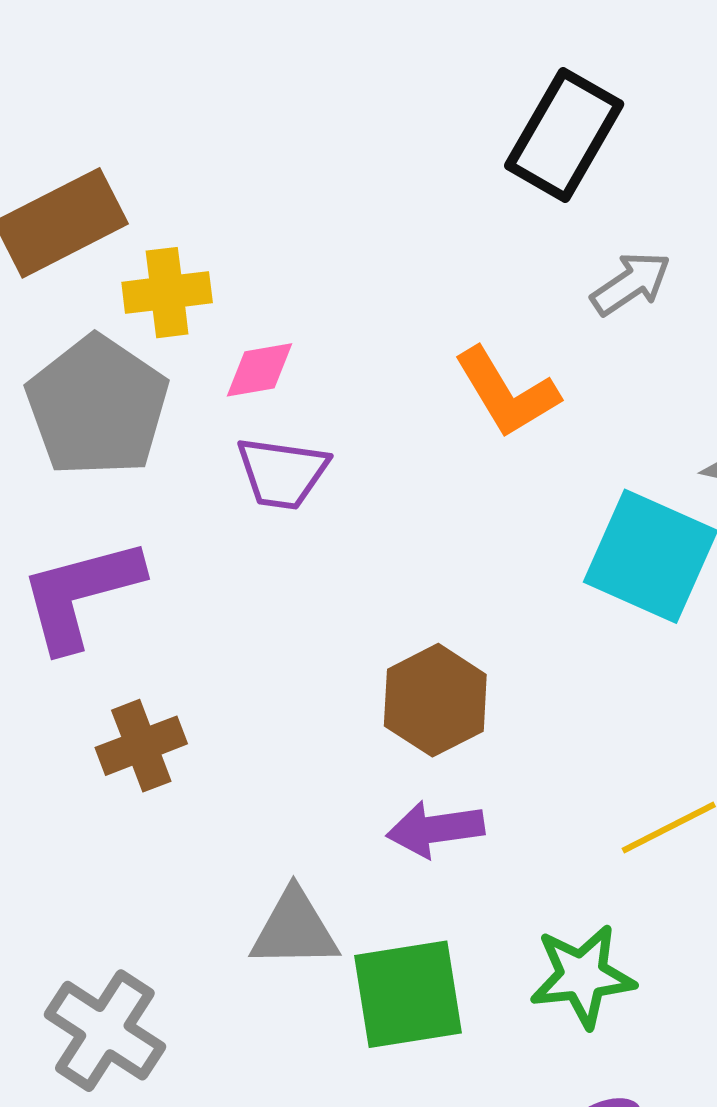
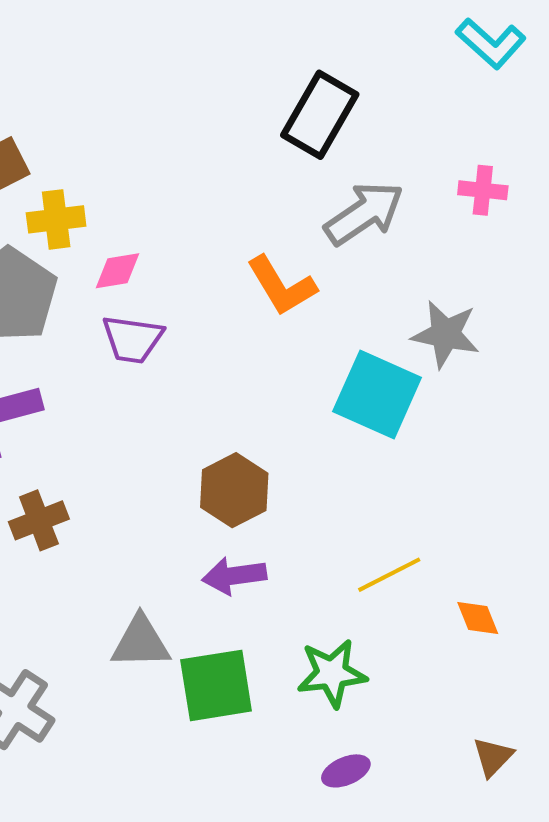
gray arrow: (631, 283) -> (364, 213), size x1.5

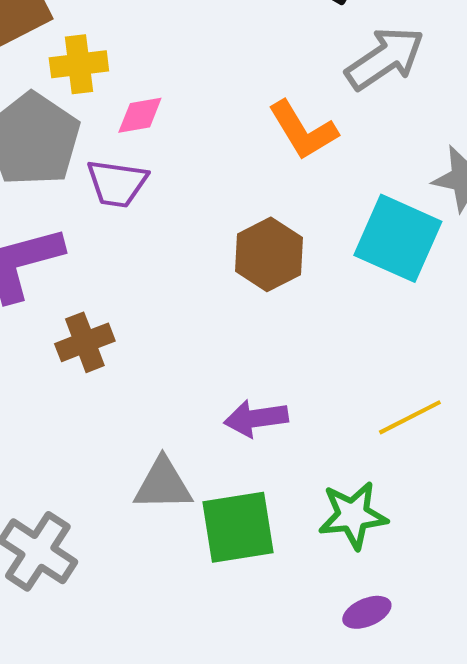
purple trapezoid: (133, 339) -> (117, 183), moved
brown hexagon: (234, 490) -> (269, 254), moved
brown cross: (39, 520) -> (85, 342), moved

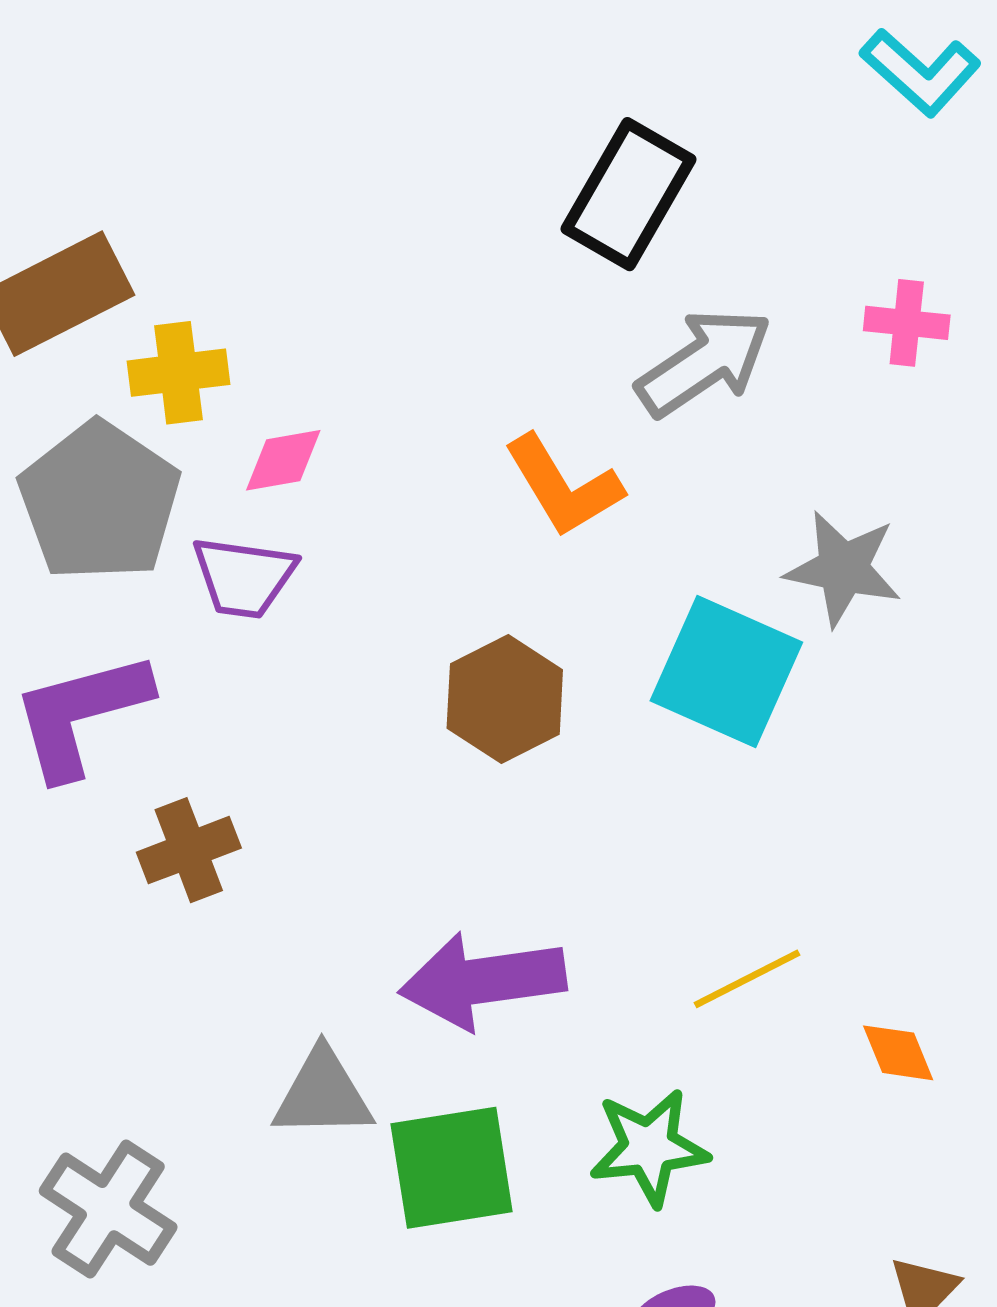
purple arrow: (256, 418) -> (483, 981), size x1.5

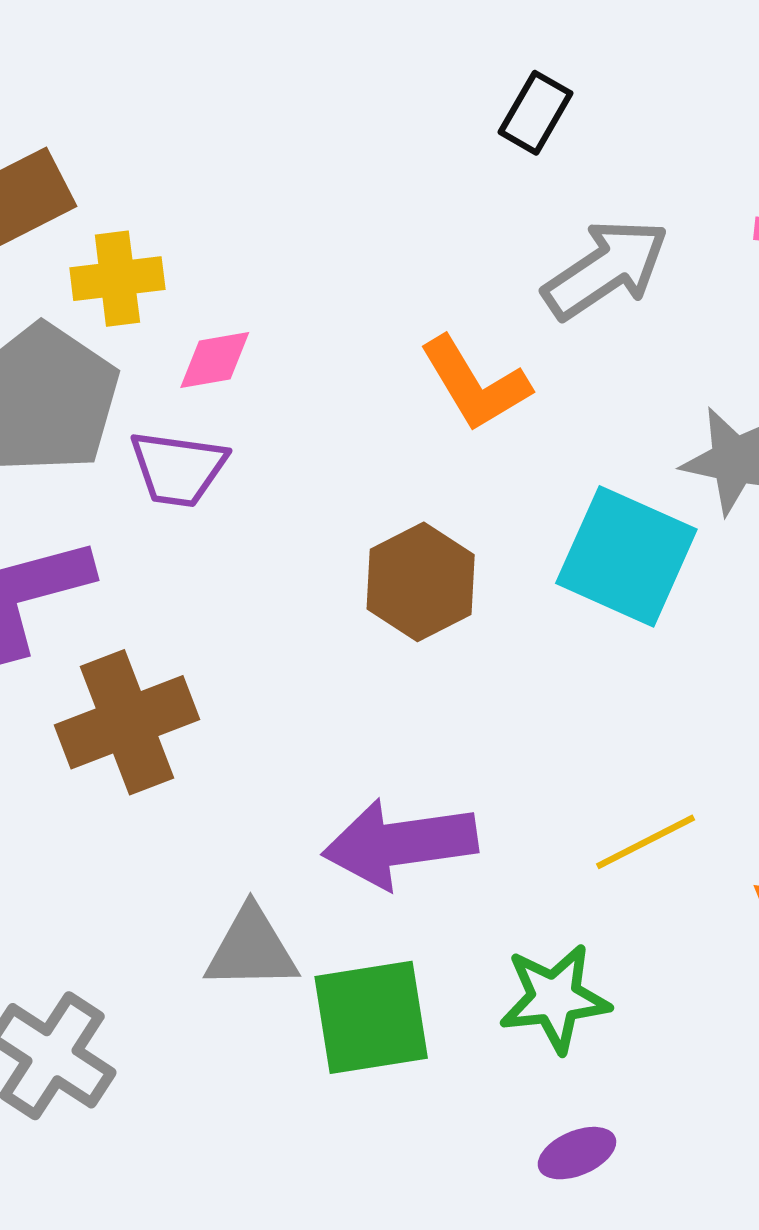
black rectangle: (628, 194) -> (535, 113), size x0.6
brown cross: (189, 850) -> (127, 722), size x1.5

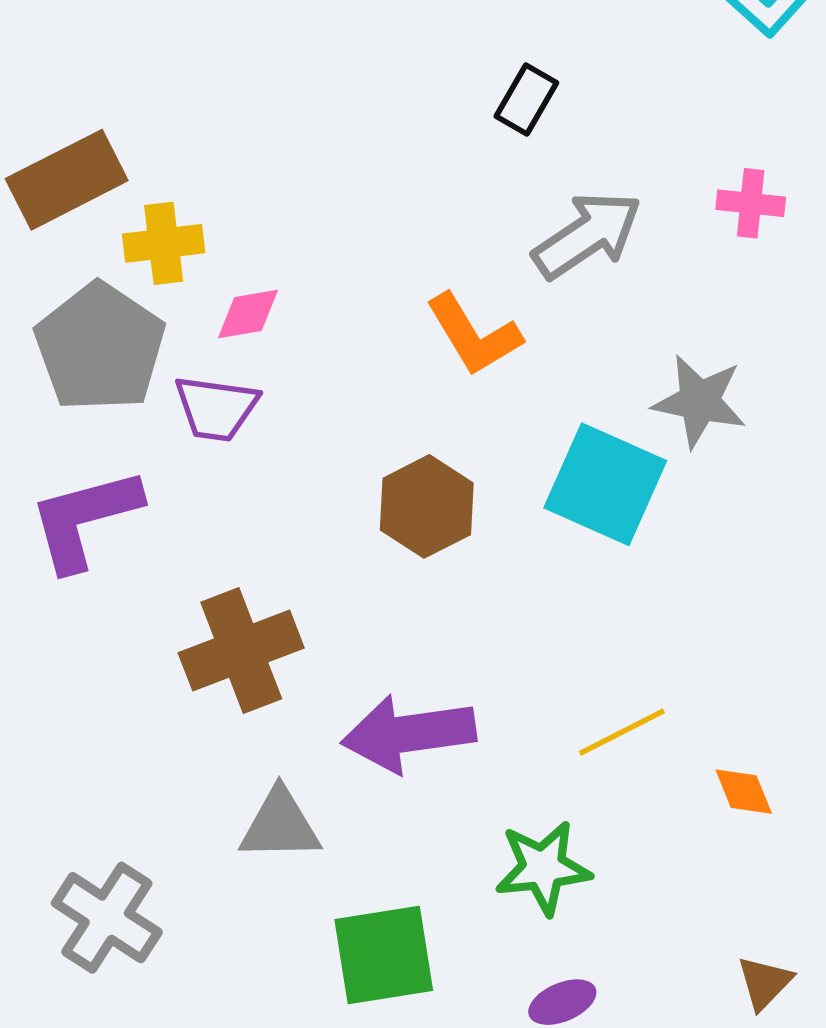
brown cross: (127, 722) -> (241, 650), moved
green square: (371, 1017) -> (384, 955), moved

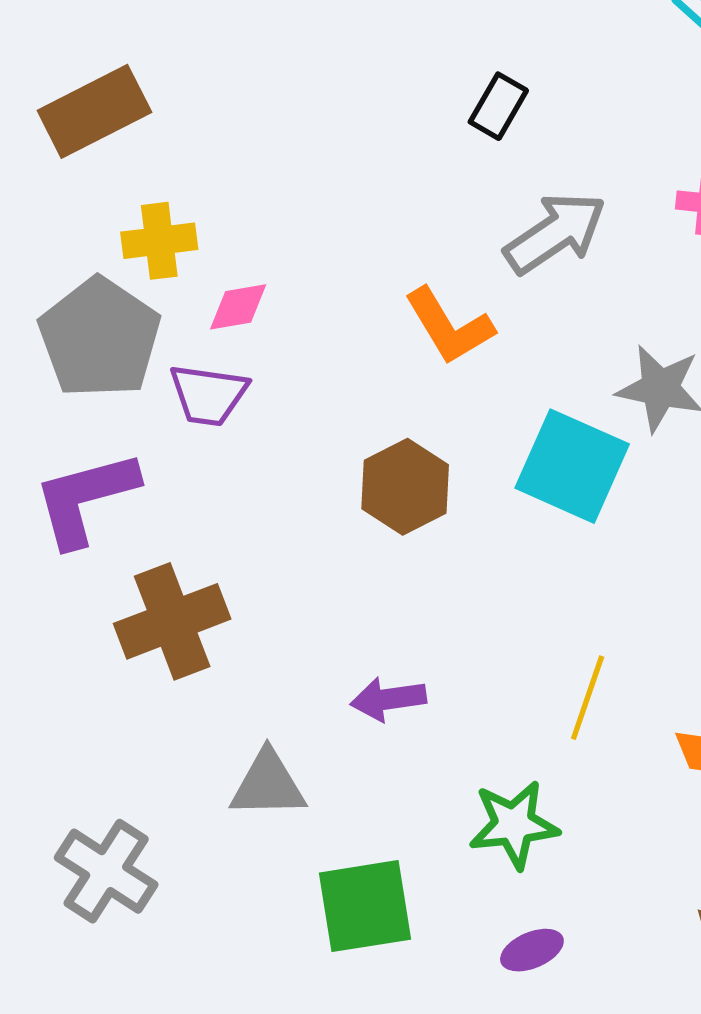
brown rectangle: (67, 180) -> (94, 111), moved
brown cross: (241, 650) -> (172, 621), moved
yellow line: (622, 732) -> (588, 698), turned -44
purple arrow: (409, 733) -> (388, 699), size x0.6

